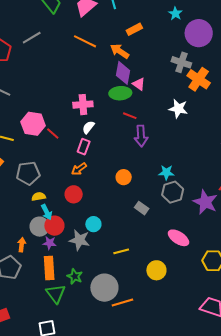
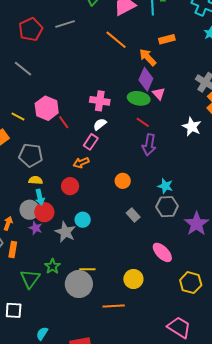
yellow line: (121, 251) -> (87, 269), moved
orange rectangle: (49, 268) -> (13, 249), moved, size x0.7
orange line: (122, 302) -> (114, 306), moved

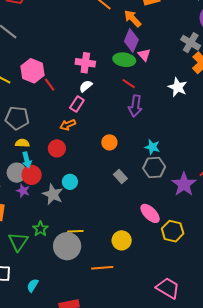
yellow hexagon: (191, 283) -> (173, 231), moved
cyan semicircle: (42, 334) -> (33, 285), moved

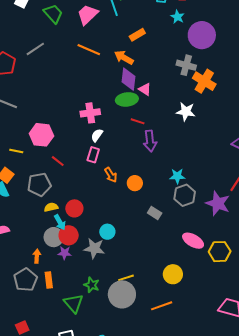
red line: (50, 85) -> (58, 161), moved
orange arrow: (68, 125) -> (111, 175), moved, turned -84
red circle: (57, 148) -> (74, 208), moved

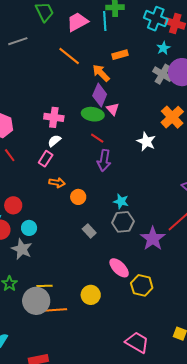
gray cross: (186, 65) -> (163, 74), moved
orange arrow: (111, 175) -> (57, 183), turned -63
cyan circle: (107, 232) -> (29, 228), moved
orange line: (162, 306) -> (56, 310), moved

